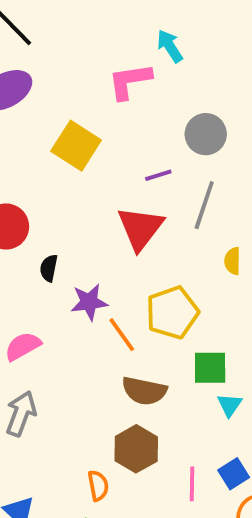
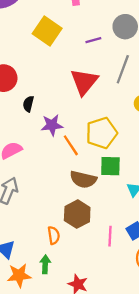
purple line: (158, 175) -> (93, 40), moved
green square: (210, 368) -> (110, 166), moved

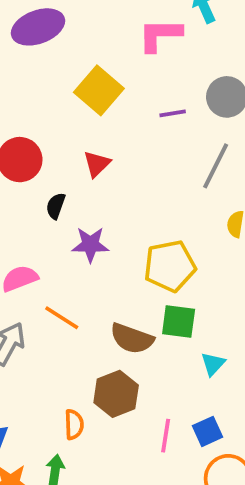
red triangle: (84, 82) -> (97, 164), moved, size x0.6
orange line: (71, 145) -> (62, 318), moved, turned -30

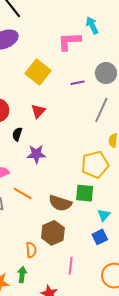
yellow pentagon: (170, 266) -> (95, 165), moved
blue square: (207, 431) -> (100, 237), moved
pink line: (166, 436) -> (71, 266), moved

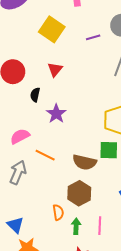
purple star: (36, 154) -> (56, 114), turned -30
green arrow: (22, 275) -> (76, 226), moved

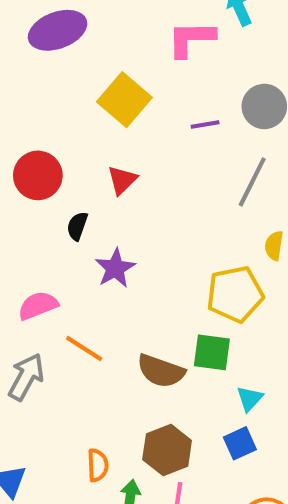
brown hexagon: (79, 193) -> (167, 450), moved

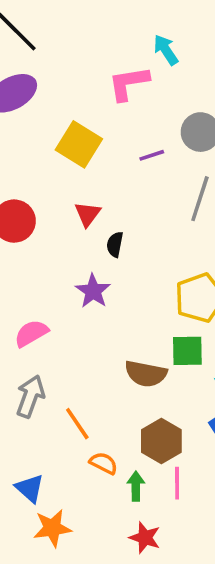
black semicircle: (77, 226) -> (115, 244), moved
orange line: (84, 348) -> (77, 424), moved, turned 32
orange semicircle: (98, 465) -> (104, 463), turned -52

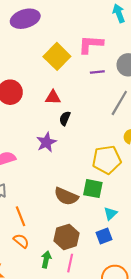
pink L-shape: (129, 83) -> (91, 44), moved
red triangle: (88, 214) -> (53, 97), turned 42
orange semicircle: (104, 463) -> (21, 241), moved

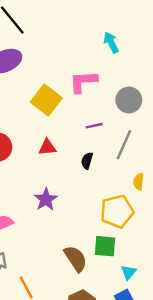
purple line: (97, 72) -> (94, 126), moved
black semicircle: (65, 118) -> (87, 161), moved
brown semicircle: (66, 196) -> (76, 259), turned -140

